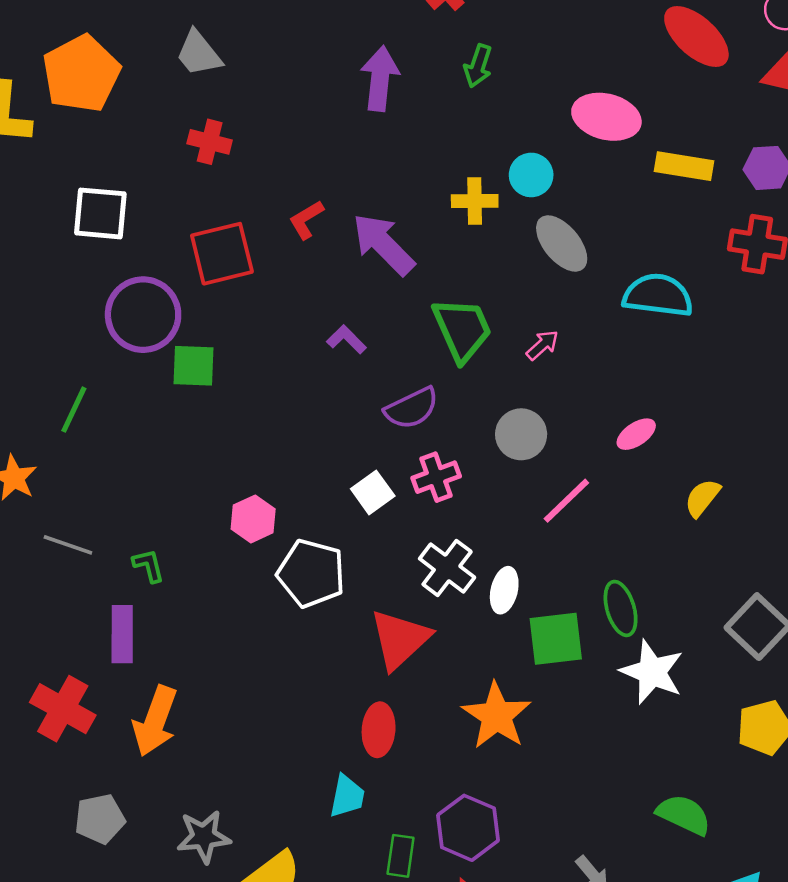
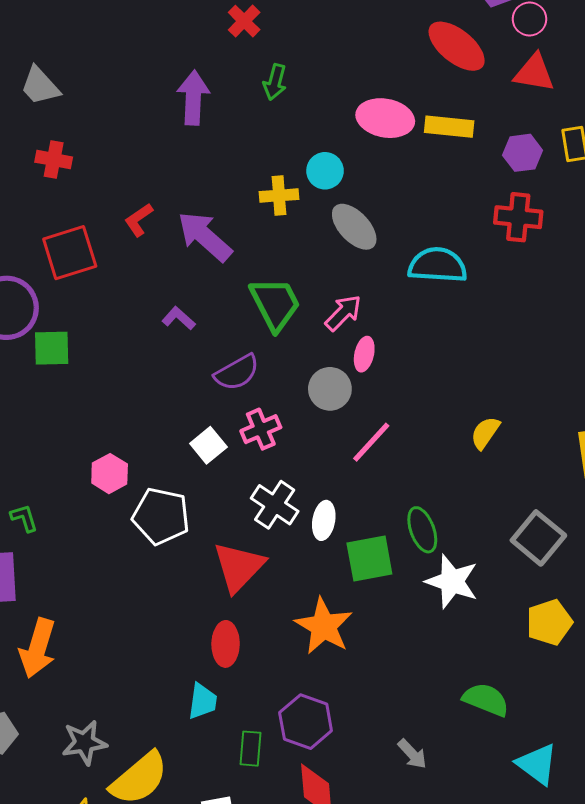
yellow rectangle: (684, 166) -> (449, 127), moved
pink arrow: (542, 345) -> (343, 313), size x1.4
pink ellipse: (636, 434) -> (364, 354), moved, turned -40

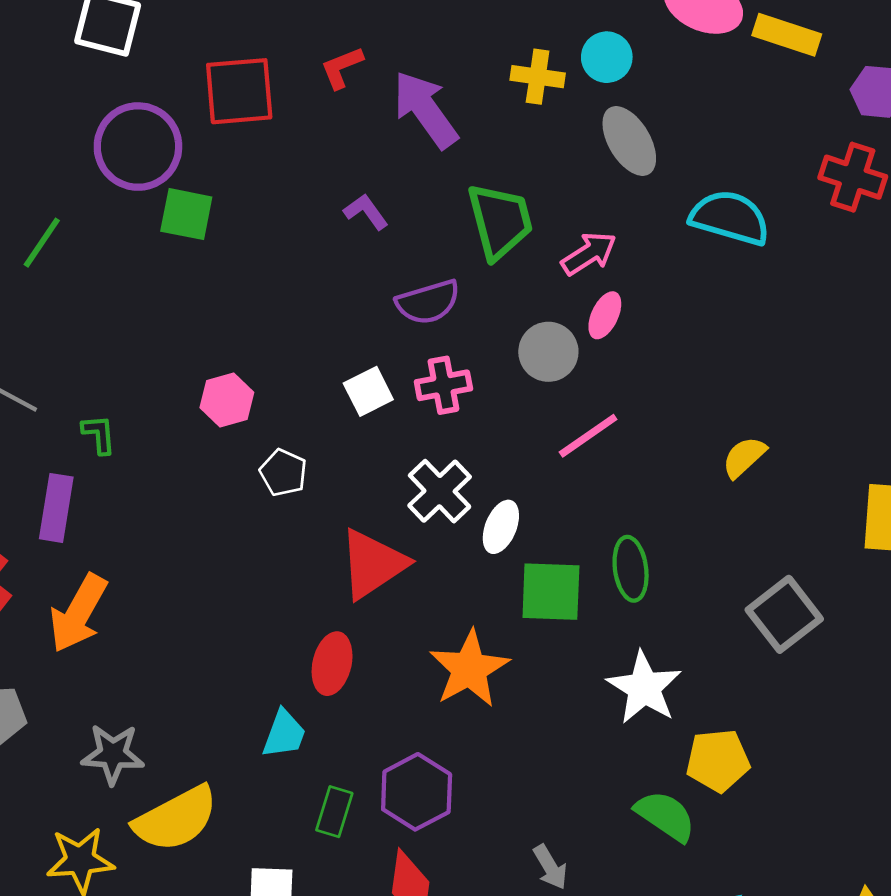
white pentagon: (161, 516) -> (283, 473), size x0.6
white star: (452, 581) -> (644, 688), moved
yellow pentagon: (549, 622) -> (718, 760), moved

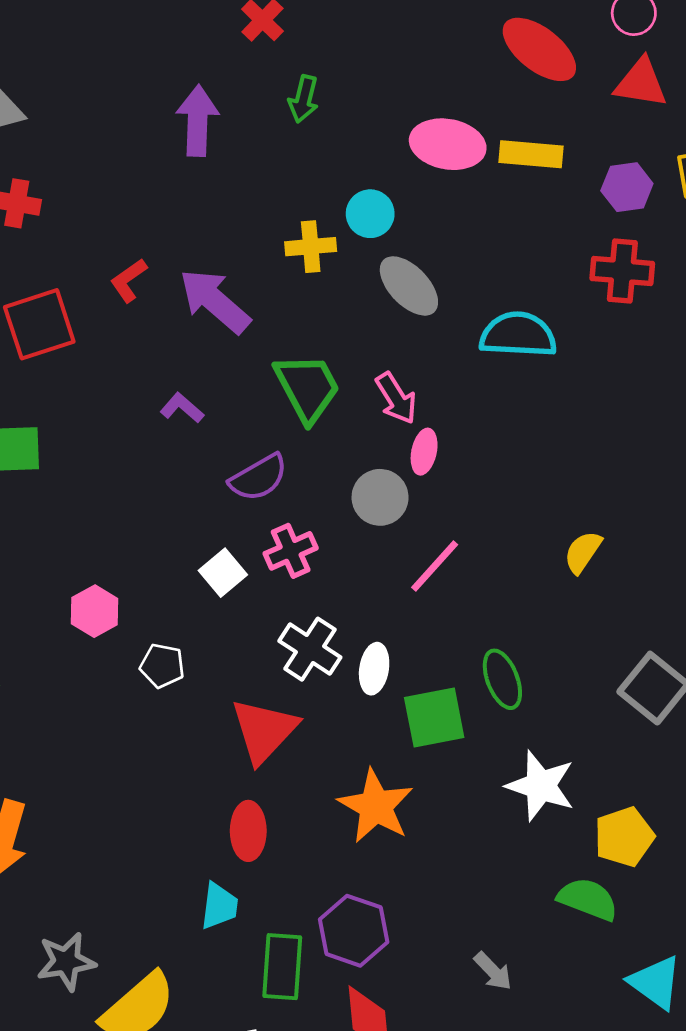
pink arrow: (589, 254) -> (396, 398), turned 104
green rectangle: (334, 812) -> (282, 967), size x1.4

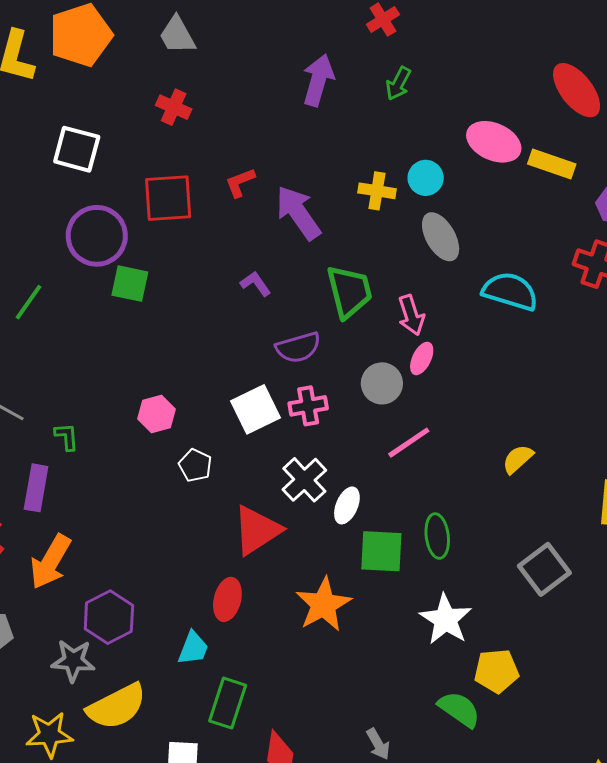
white square: (223, 573) -> (255, 409), size x1.4
purple hexagon: (354, 931) -> (109, 617), moved

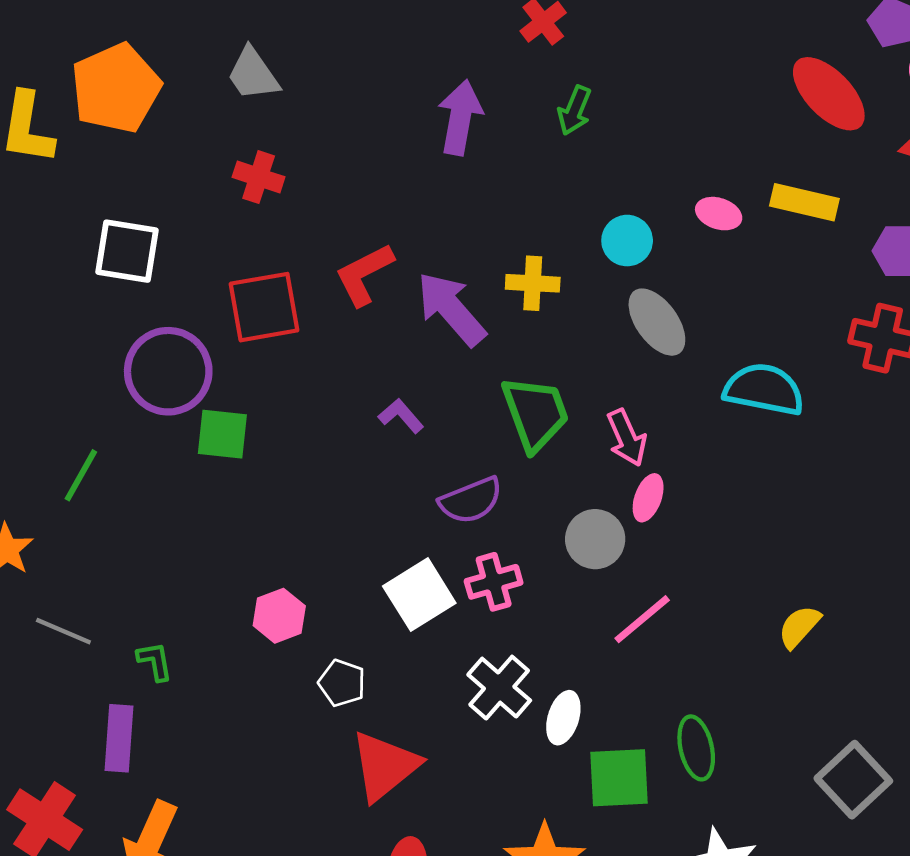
pink ellipse: (494, 142) -> (719, 214), moved, size x0.6
red L-shape: (240, 183) -> (364, 274), size x1.4
yellow cross: (377, 191) -> (533, 283), moved
red triangle: (257, 530) -> (385, 766), moved

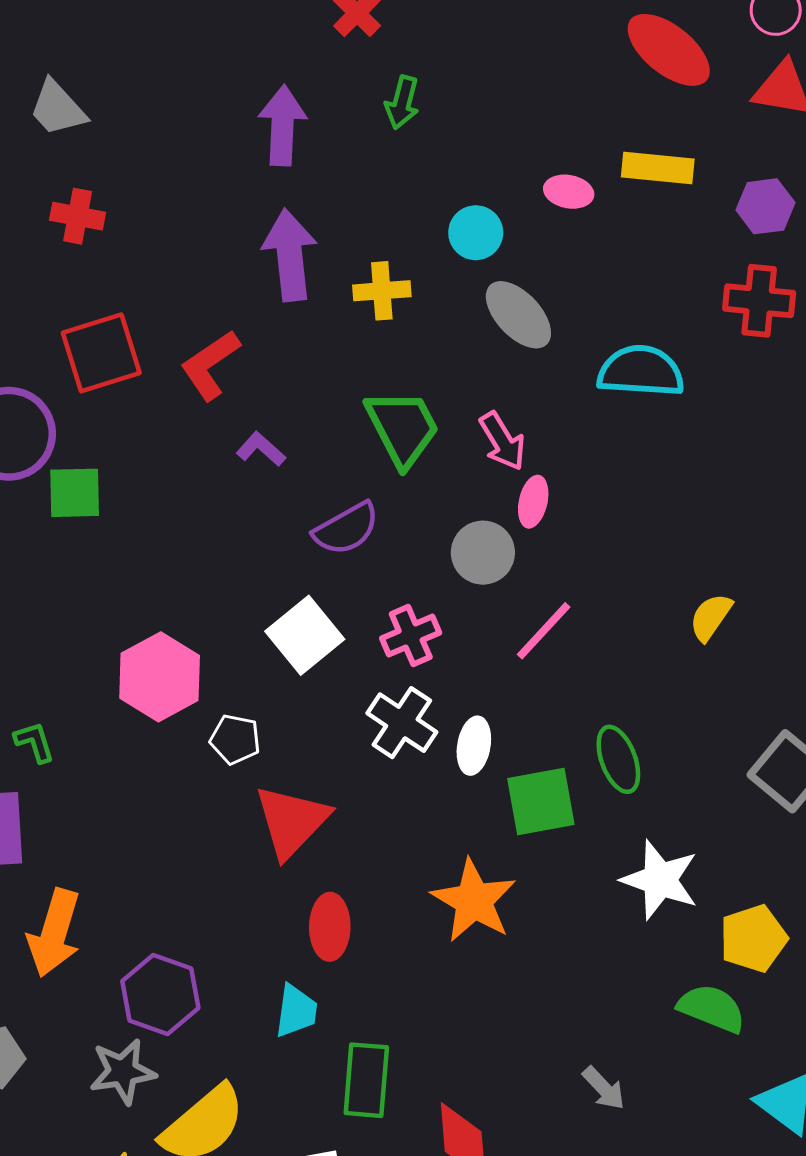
red L-shape: (364, 274) -> (210, 365), moved
purple arrow: (451, 309) -> (290, 255), moved, turned 42
pink cross: (494, 582) -> (411, 636), moved
pink hexagon: (279, 616) -> (160, 677), size x1.5

